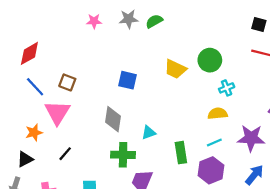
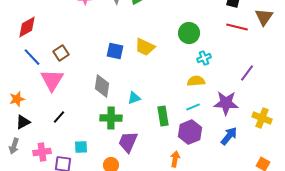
yellow trapezoid: (175, 69) -> (145, 47), moved
brown square: (67, 82) -> (61, 53), turned 35
orange star: (34, 132) -> (17, 99), moved

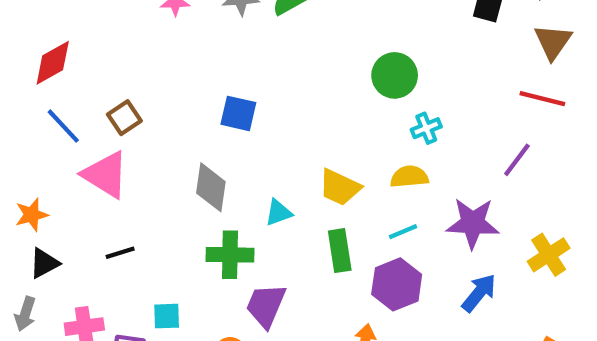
red line: (237, 27) -> (542, 99), moved
yellow trapezoid: (145, 47) -> (340, 187), moved
pink triangle: (52, 80) -> (105, 175), turned -30
black line: (59, 117) -> (120, 253), turned 32
yellow cross: (262, 118) -> (549, 255), turned 36

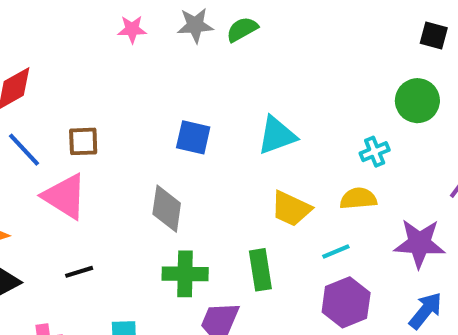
green circle: (395, 75) -> (417, 101), moved
brown square: (124, 118) -> (83, 141), turned 32
cyan triangle: (278, 213) -> (277, 135), moved, size x1.5
cyan line: (403, 232) -> (336, 251), moved
green rectangle: (340, 251) -> (260, 270), moved

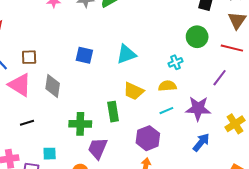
gray diamond: (167, 209) -> (53, 86), moved
cyan line: (336, 251) -> (166, 111), moved
green rectangle: (260, 270) -> (113, 112), moved
purple hexagon: (346, 302) -> (148, 138), moved

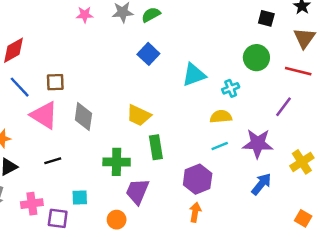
cyan triangle: (126, 54) -> (194, 75), moved
blue square: (84, 55) -> (148, 54), moved, turned 30
yellow trapezoid: (134, 91) -> (139, 115), moved

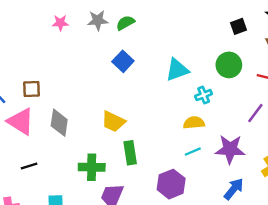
black square: (266, 18) -> (238, 26), turned -35
cyan triangle: (194, 75) -> (177, 70), moved

